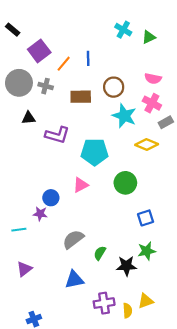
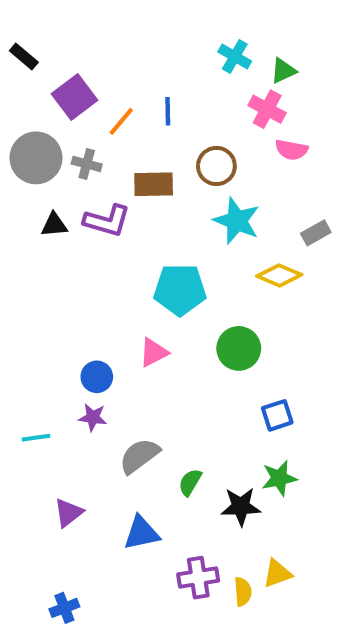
pink cross: (152, 103) -> (267, 109), moved
purple L-shape: (57, 135) -> (107, 221), moved
purple star: (40, 214) -> (93, 417), moved
purple triangle: (24, 269) -> (68, 513), moved

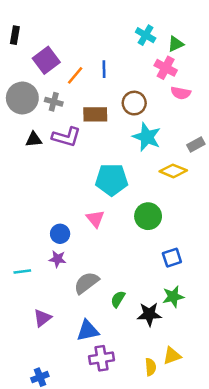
black rectangle: (24, 57) -> (15, 35), turned 60
pink triangle: (154, 353) -> (95, 219), turned -42
purple cross: (198, 578) -> (102, 358), moved

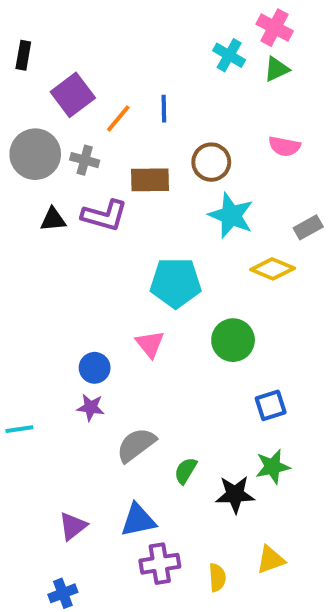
pink cross: (166, 68) -> (275, 28), moved
cyan line: (22, 271) -> (19, 429), moved
purple triangle: (42, 318) -> (73, 526), moved
yellow semicircle: (151, 367) -> (217, 577), moved

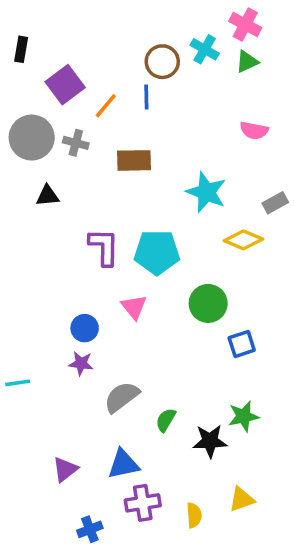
brown circle: (211, 162) -> (162, 62), moved
purple L-shape: (104, 215) -> (104, 247), moved, turned -105
blue square: (271, 405) -> (242, 344), moved
blue cross: (63, 593) -> (90, 529), moved

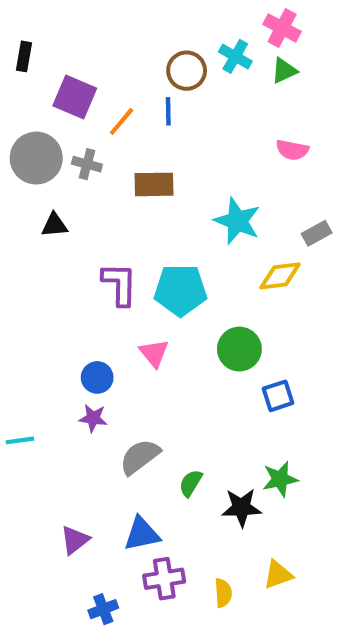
purple square: (65, 85) -> (75, 97), turned -30
yellow diamond: (243, 240) -> (280, 276), turned -30

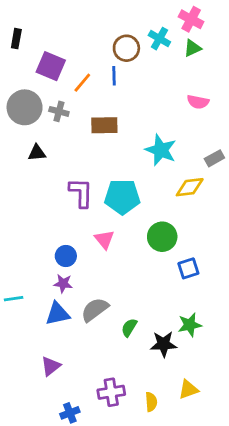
blue triangle: (142, 534) -> (58, 314), moved

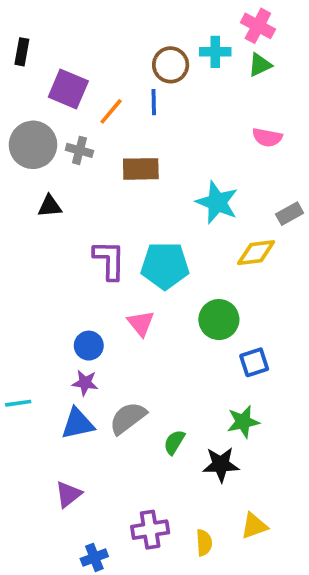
cyan cross: (159, 39) -> (215, 52), turned -30
green star: (190, 325) -> (243, 422), moved

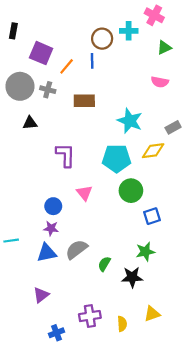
green triangle: (260, 65) -> (164, 47), moved
cyan pentagon: (165, 266) -> (117, 158), moved

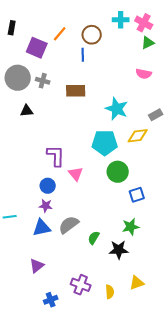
pink cross: (154, 15) -> (144, 23), moved
cyan cross: (129, 31) -> (121, 20), moved
orange line: (67, 66) -> (60, 34), moved
purple L-shape: (65, 155) -> (56, 156), moved
purple cross: (90, 316) -> (81, 285), turned 30

